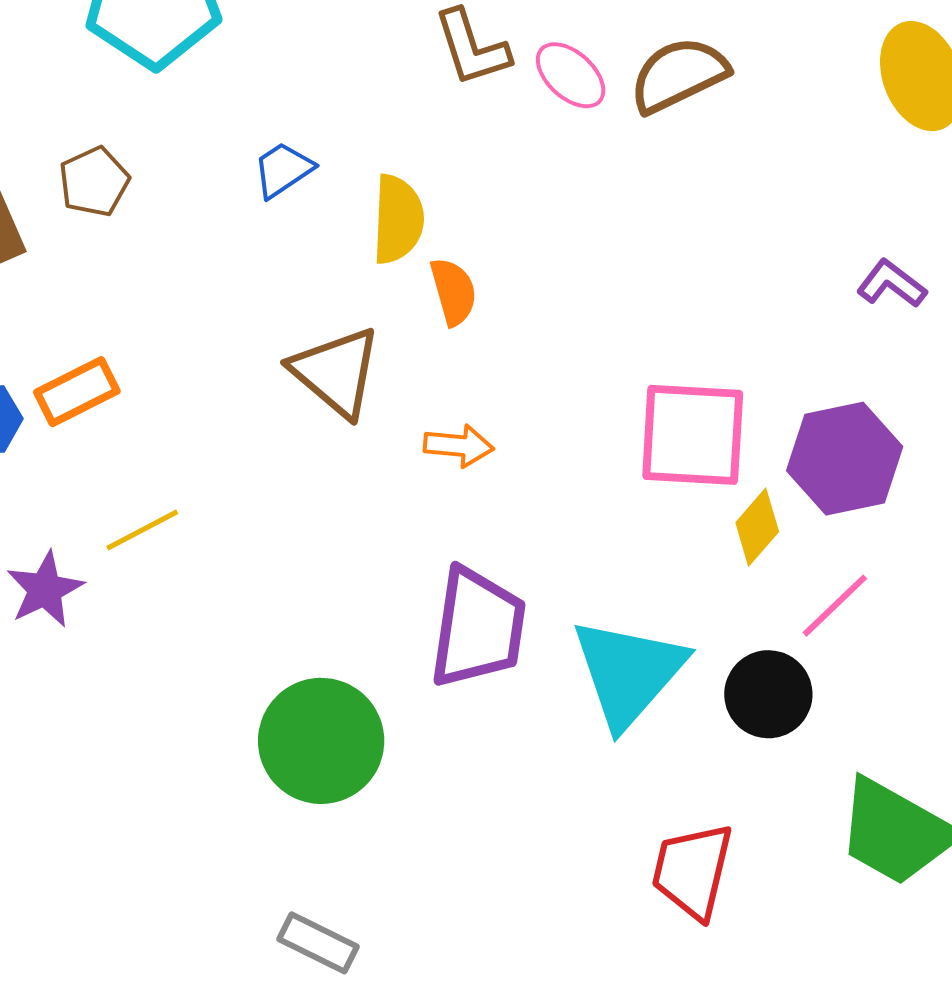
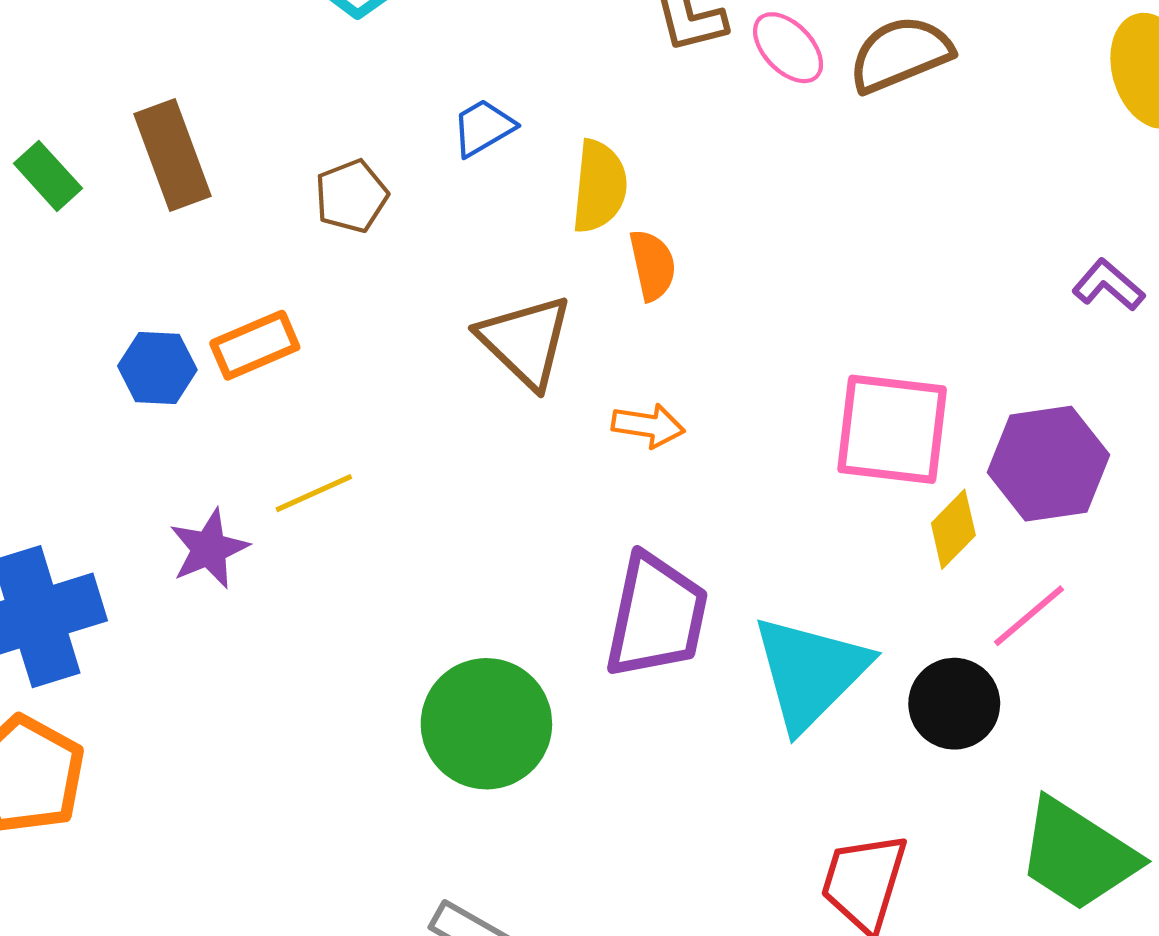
brown pentagon: (94, 182) -> (351, 196), moved

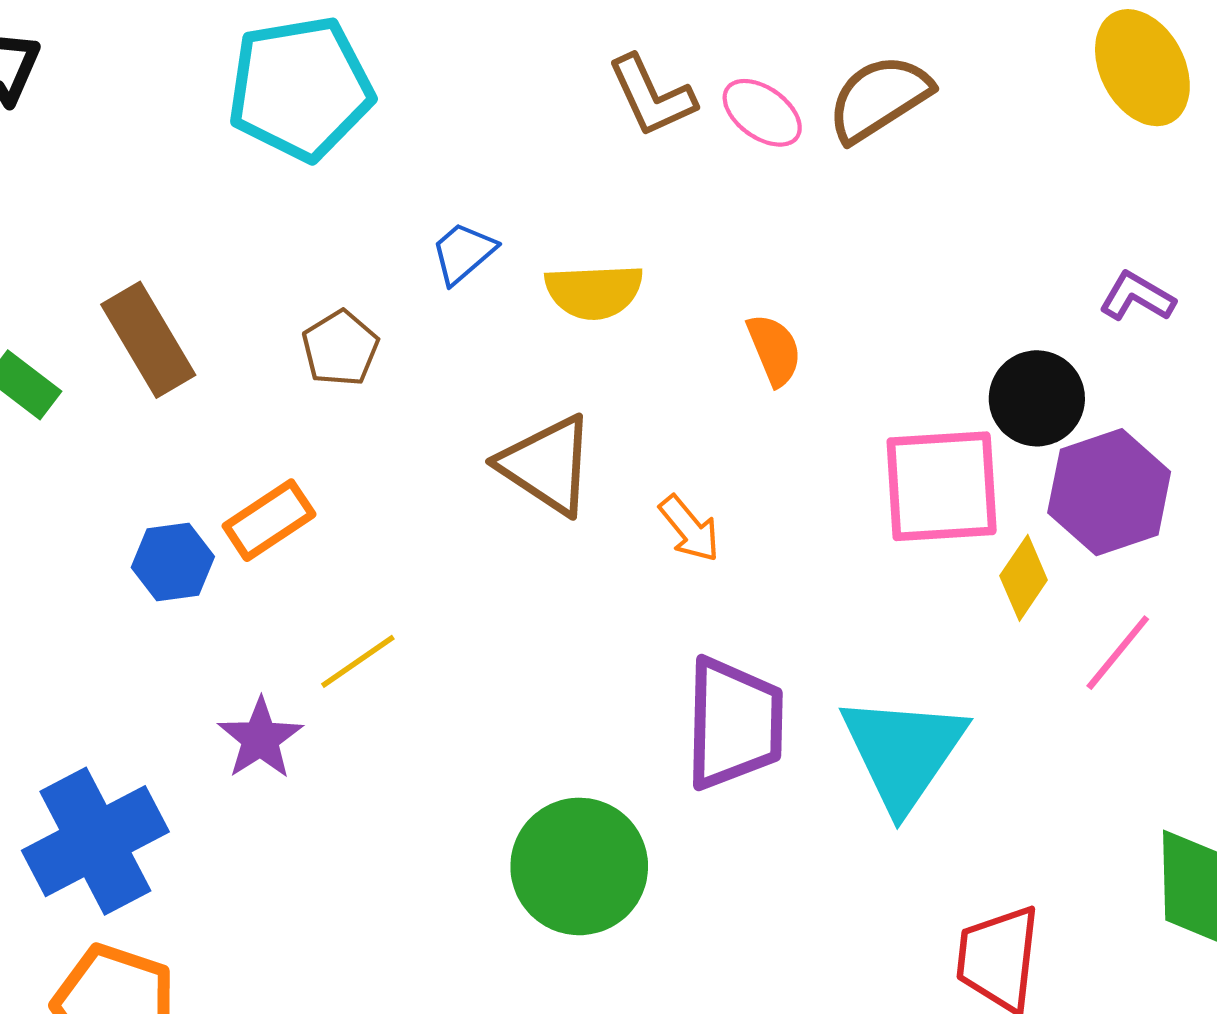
yellow semicircle: (599, 186) -> (594, 291), turned 92
orange semicircle: (653, 265) -> (774, 350), moved
orange arrow: (648, 426) -> (689, 529), turned 52
black circle: (954, 704) -> (1037, 398), moved

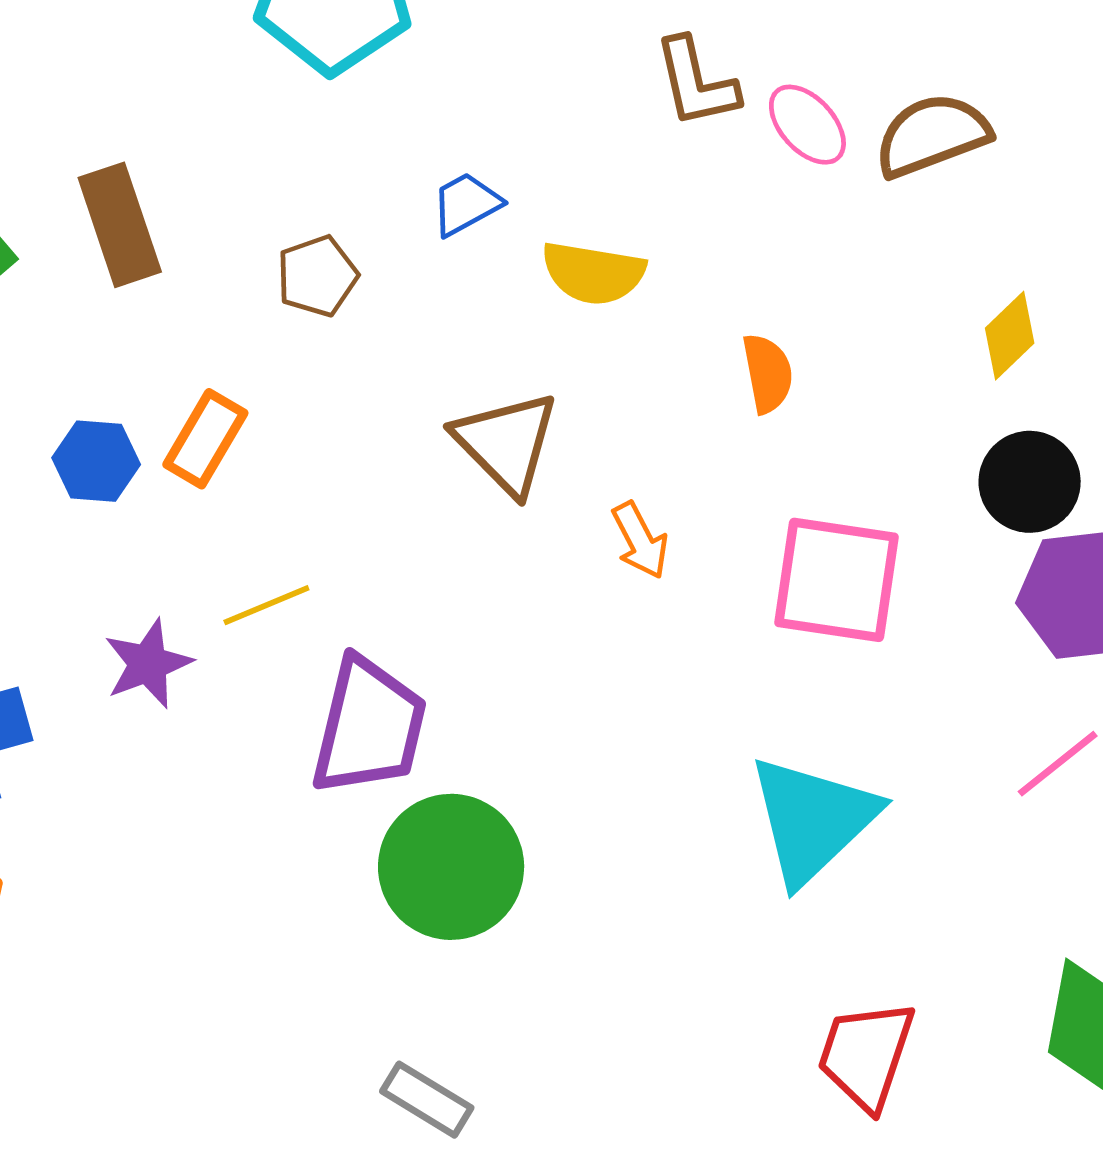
pink square: (942, 486) -> (836, 580), moved
orange rectangle: (269, 520) -> (205, 439), turned -38
yellow diamond: (1024, 578) -> (1010, 336), moved
purple trapezoid: (734, 723) -> (369, 726), moved

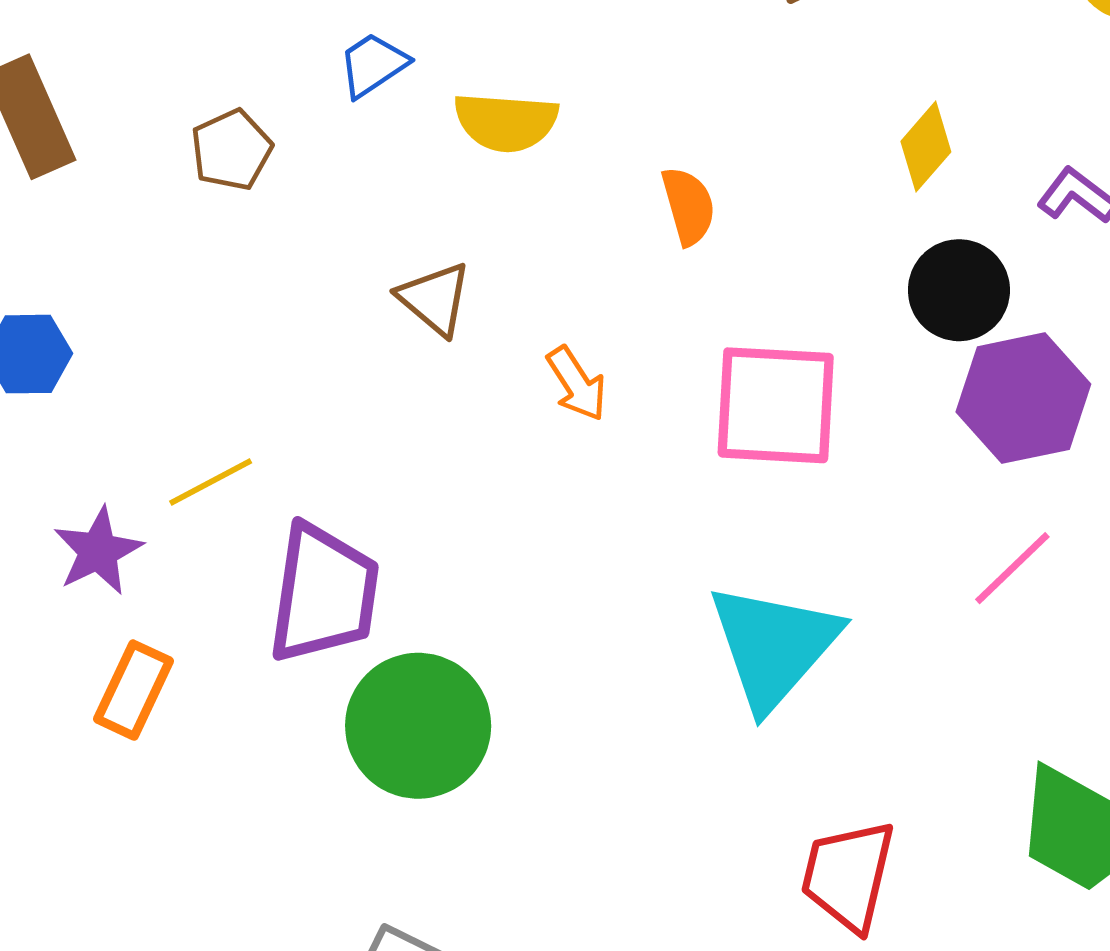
orange rectangle: (205, 439) -> (134, 690), moved
brown triangle: (506, 443) -> (435, 299), size x0.7

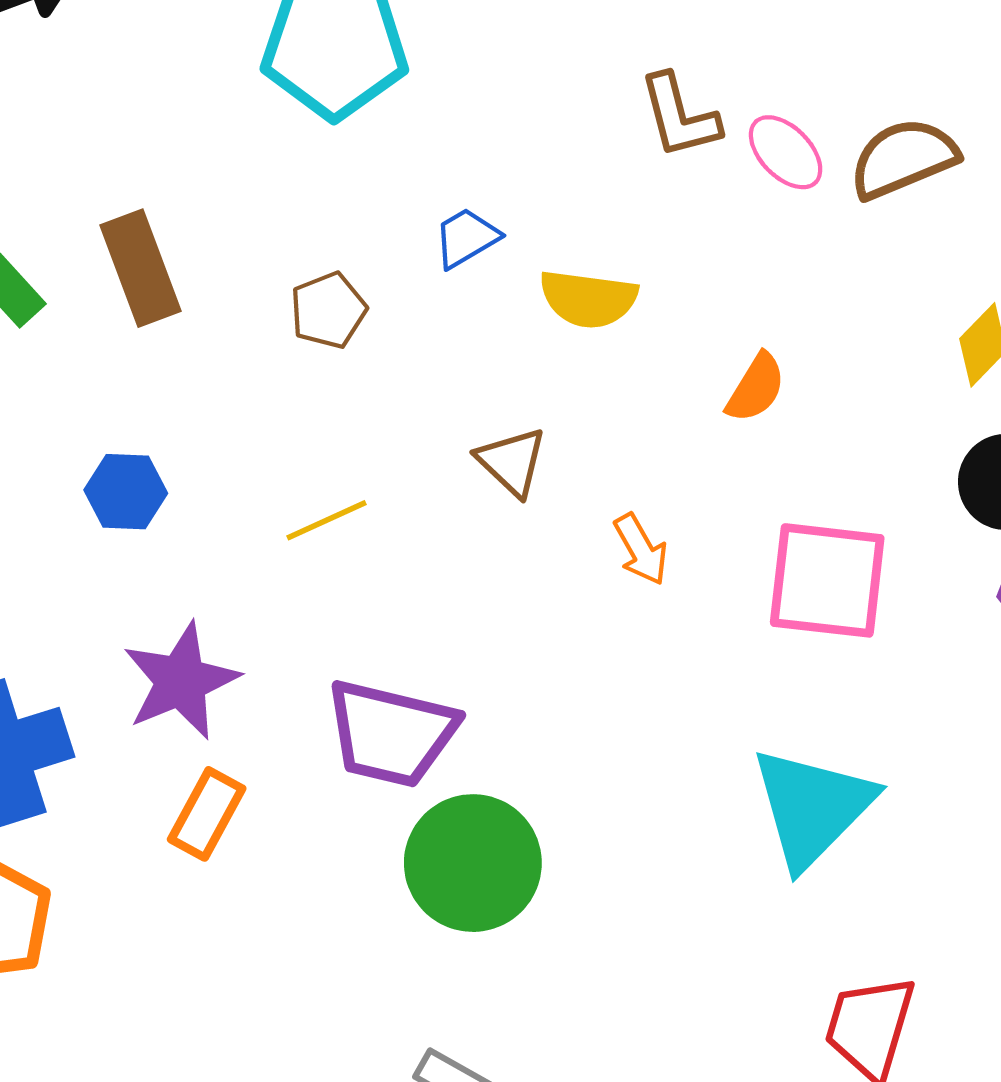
orange semicircle: (688, 206) -> (756, 388), turned 44
yellow line: (211, 482) -> (326, 520), moved
purple star: (98, 551) -> (181, 681), size x1.4
purple trapezoid: (324, 593) -> (391, 733), turned 92

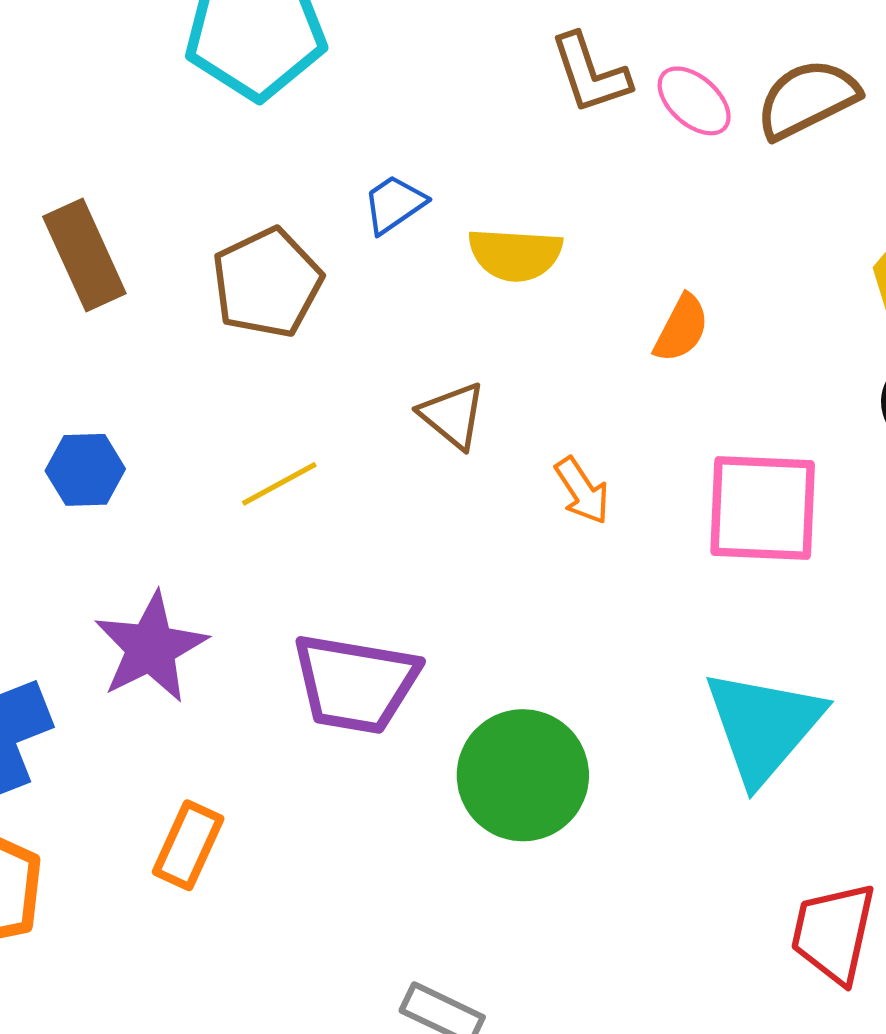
brown pentagon: (328, 310) -> (267, 283), size x1.5
orange rectangle: (207, 814) -> (188, 845), moved
green circle: (473, 863) -> (523, 775), moved

